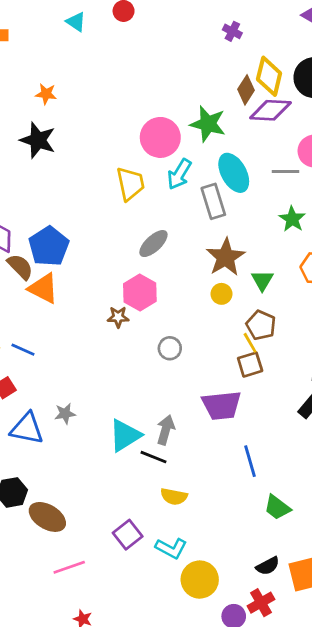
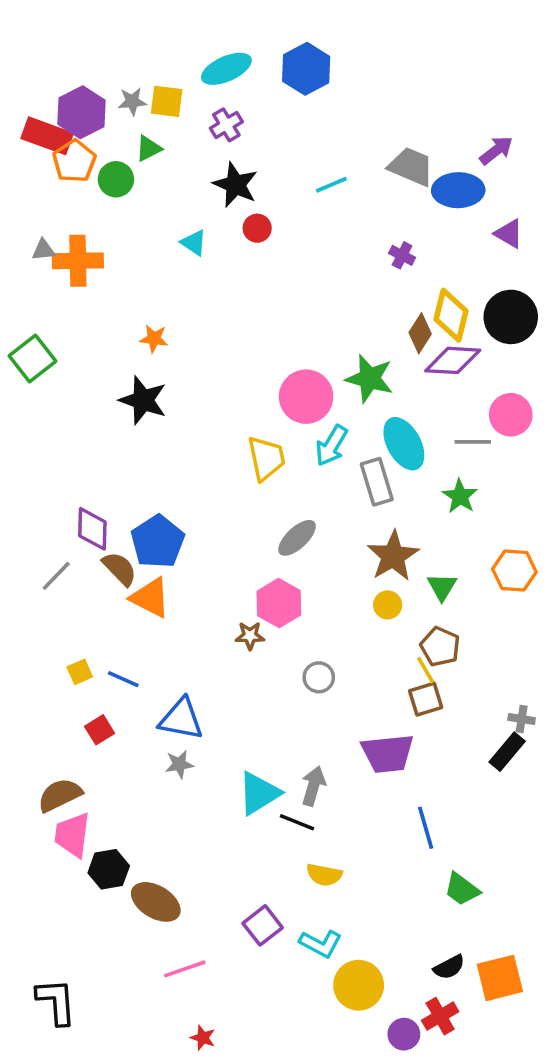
green star: (292, 219) -> (460, 496), moved
blue triangle: (27, 429) -> (181, 719), moved

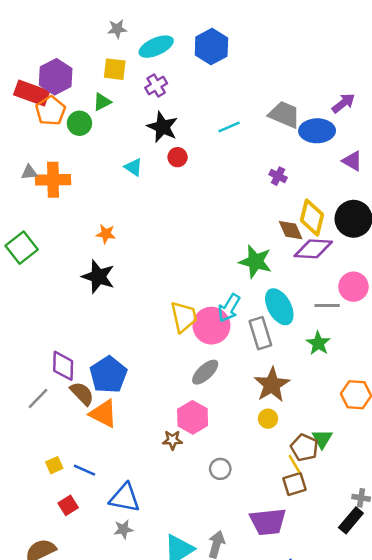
gray star: (132, 101) -> (117, 29), moved
brown diamond: (420, 333) -> (291, 230), turned -56
pink circle: (306, 397) -> (211, 326), moved
green triangle: (442, 587) -> (322, 439), moved

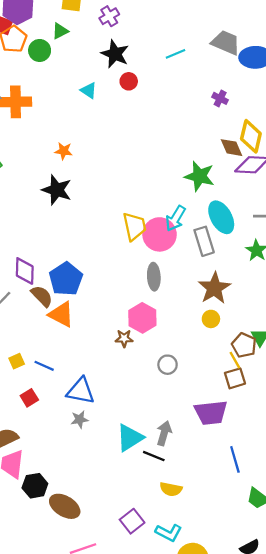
gray ellipse: (205, 372) -> (154, 277), turned -50

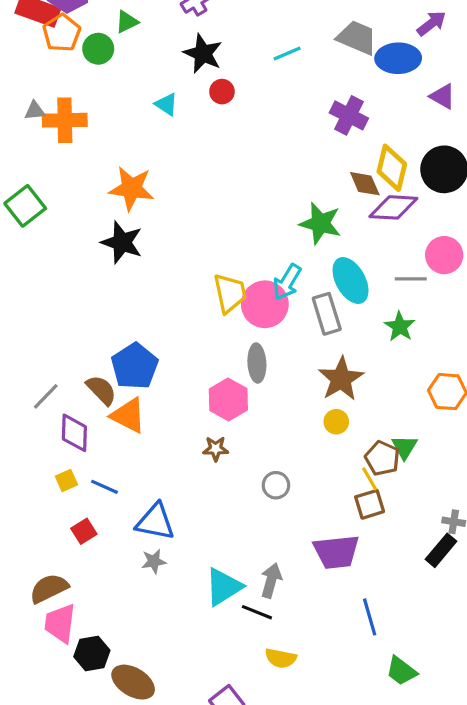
purple cross: (220, 98) -> (349, 115), size x1.6
orange star: (64, 151) -> (132, 188), size x1.8
purple diamond: (25, 271) -> (74, 433), moved
pink hexagon: (142, 318) -> (228, 400), moved

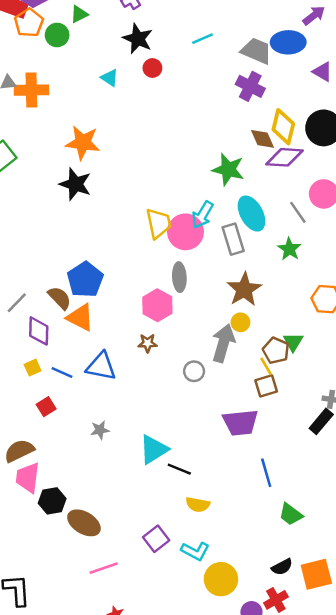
gray trapezoid: (357, 38) -> (256, 51), moved
gray line: (411, 279) -> (298, 212), turned 55
blue triangle: (155, 522) -> (101, 366), moved
gray arrow: (271, 580) -> (223, 343), moved, size x1.4

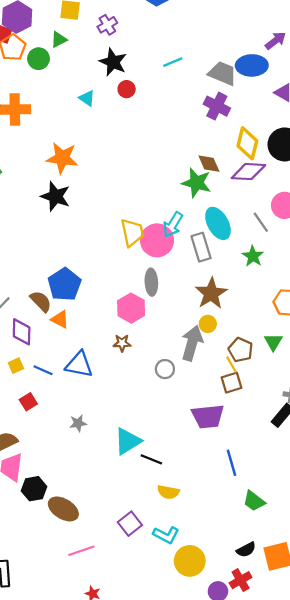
brown diamond: (262, 139) -> (209, 164), moved
orange triangle: (80, 317) -> (60, 319), size x0.7
green triangle: (293, 342) -> (273, 342), moved

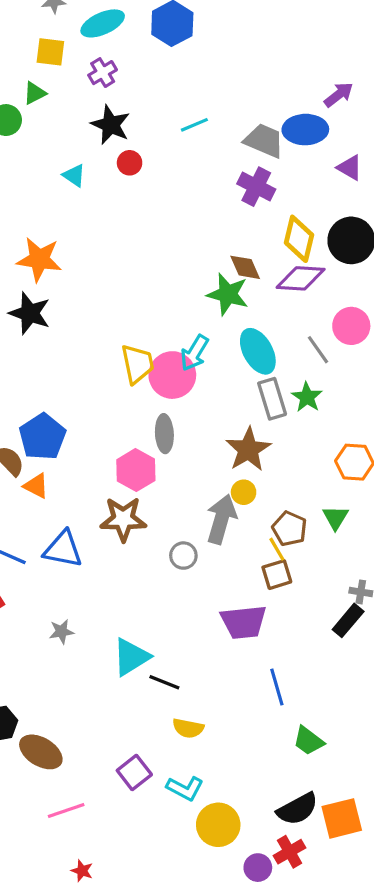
gray rectangle: (201, 247) -> (272, 399), moved
brown star: (122, 343) -> (123, 519), size x1.8
black semicircle: (246, 550) -> (297, 809), size x1.5

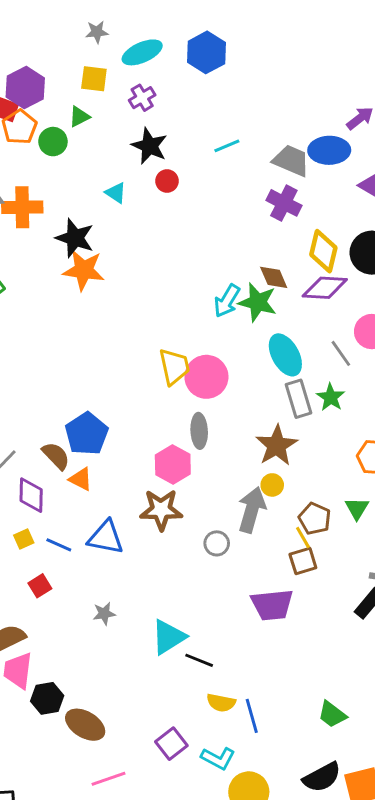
black star: (30, 313) -> (75, 238), moved
cyan arrow: (194, 353) -> (227, 301), moved
blue line: (277, 687) -> (252, 716), moved

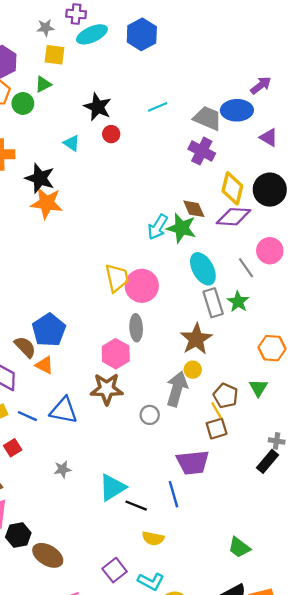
gray star: (97, 32) -> (46, 28), moved
purple cross: (142, 98) -> (76, 14), moved, turned 36
blue line: (252, 716) -> (173, 494), moved

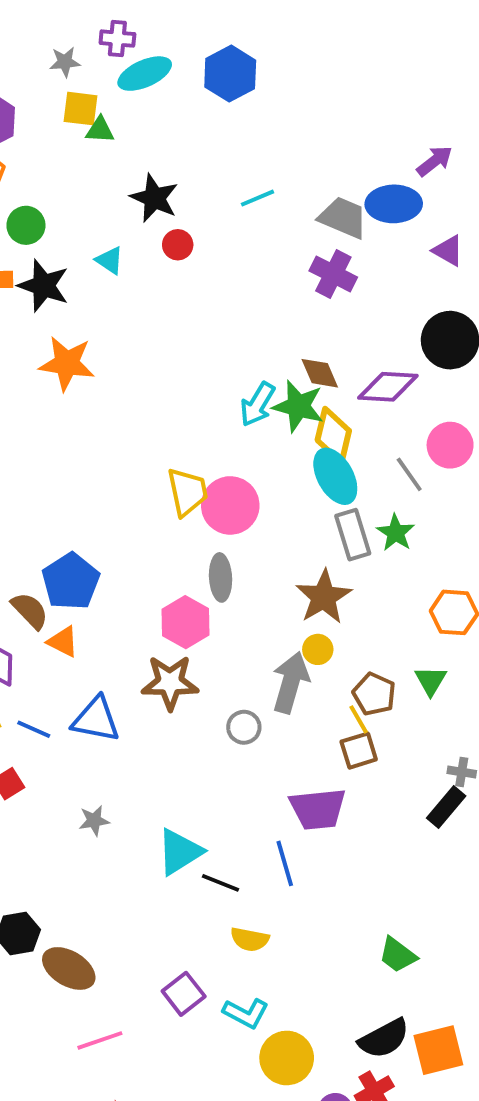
green triangle: (43, 84) -> (100, 130), moved, turned 30
green circle: (23, 103) -> (26, 225), moved
black star: (40, 178) -> (43, 286), moved
yellow diamond: (232, 188) -> (333, 435), moved

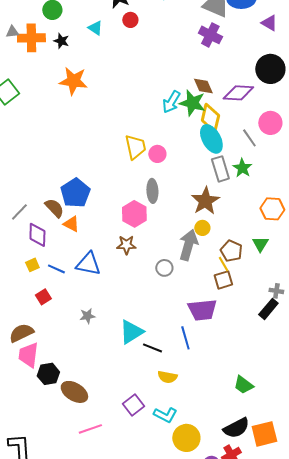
black star: (43, 286) -> (61, 41), size x0.6
pink circle: (230, 505) -> (157, 154), size x0.6
brown star: (170, 683) -> (126, 245), size x0.7

